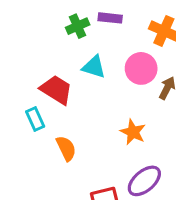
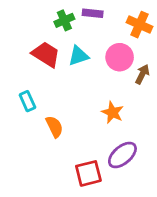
cyan triangle: (94, 67) -> (78, 56), turned -35
red trapezoid: (56, 90) -> (46, 54), moved

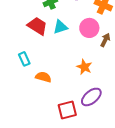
orange semicircle: (54, 127) -> (43, 77), turned -49

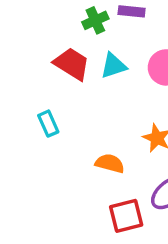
orange semicircle: (43, 77) -> (110, 163), moved

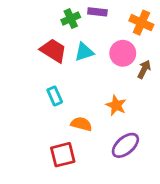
cyan rectangle: (48, 124) -> (55, 96), moved
red square: (126, 216) -> (63, 155), moved

